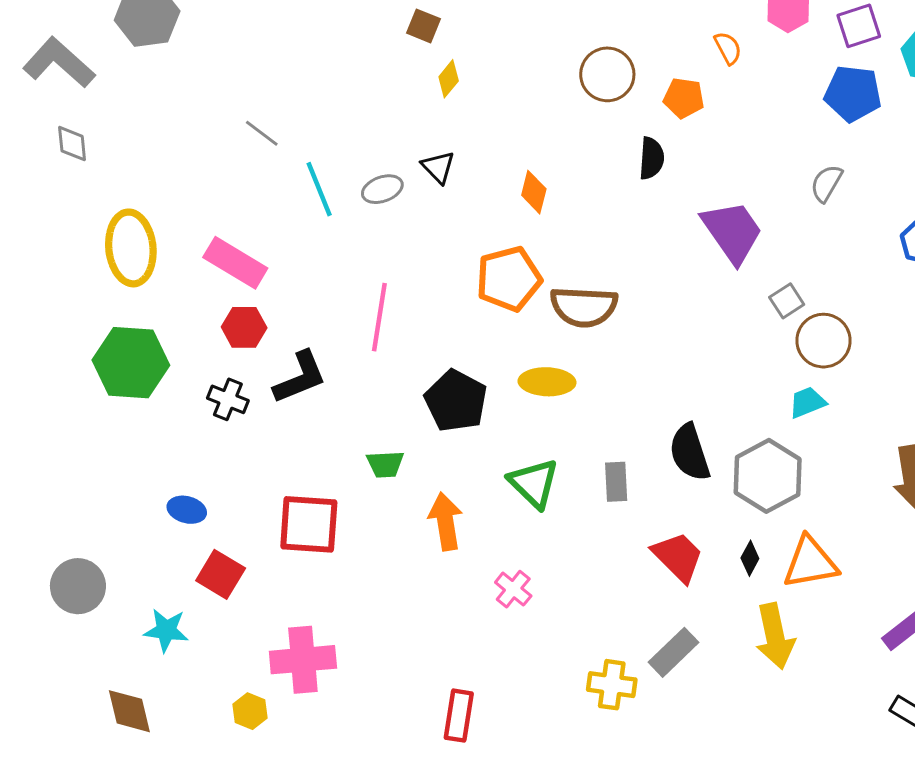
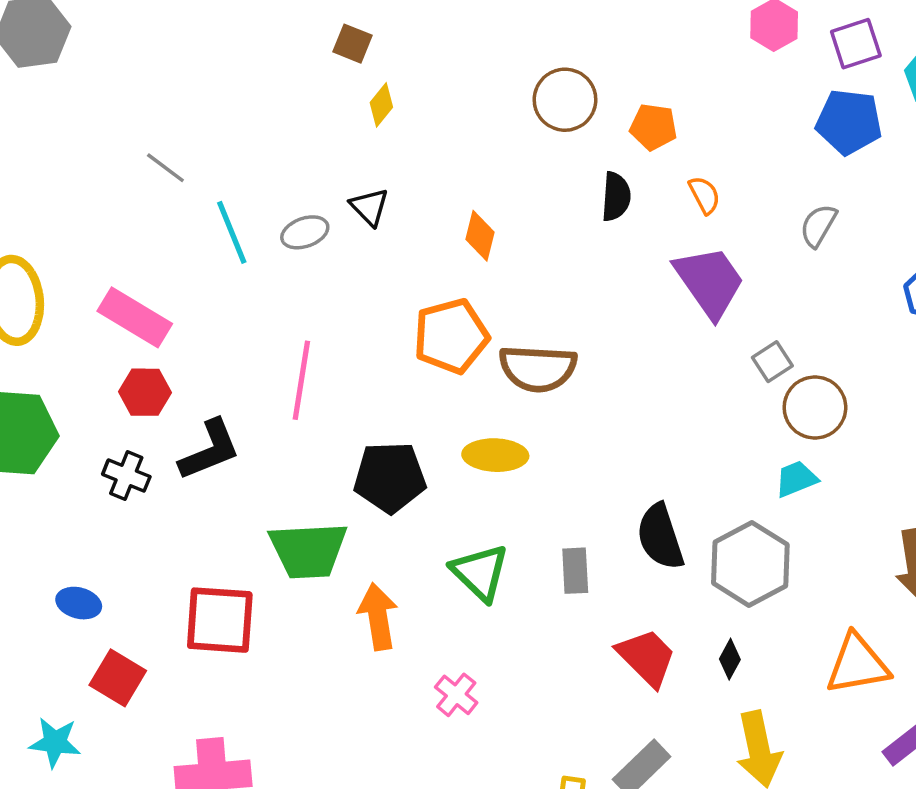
orange semicircle: (728, 48) -> (704, 195), moved
black pentagon: (456, 401) -> (390, 477), turned -30
green trapezoid: (385, 464) -> (308, 550), size x1.8
orange triangle: (810, 563) -> (857, 664), moved

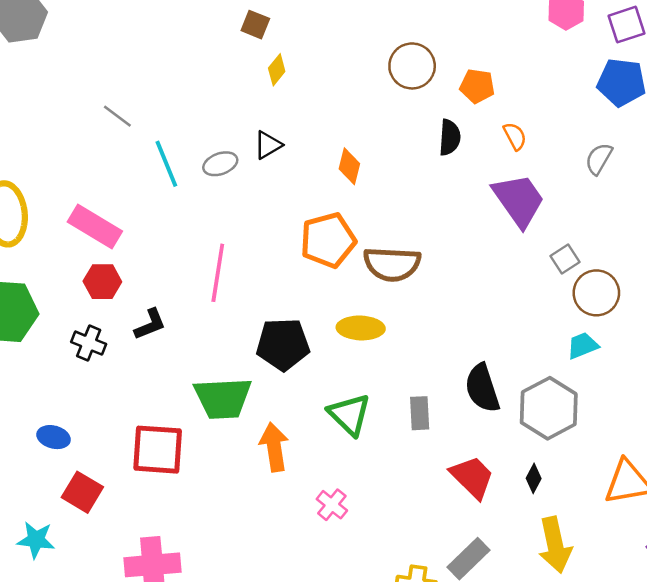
black triangle: (369, 207) -> (268, 145), turned 44
black L-shape: (210, 450) -> (150, 324), size x0.7

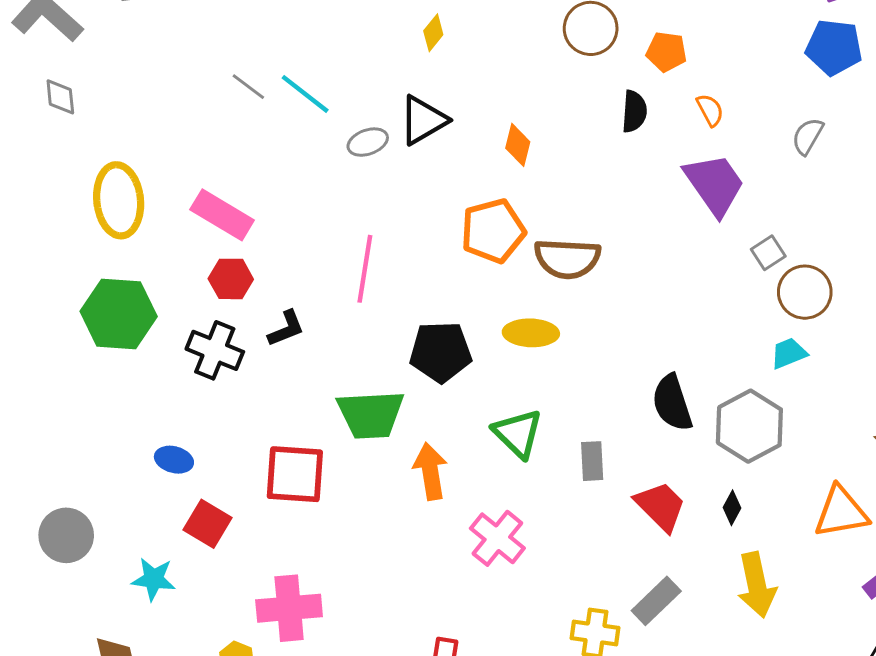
black triangle: (268, 145) -> (423, 120), size x1.5
cyan line: (166, 164) -> (305, 94), moved, turned -30
black cross: (89, 343) -> (215, 350), size x1.4
gray rectangle: (420, 413) -> (592, 461), moved
pink cross: (332, 505) -> (497, 538), size x1.5

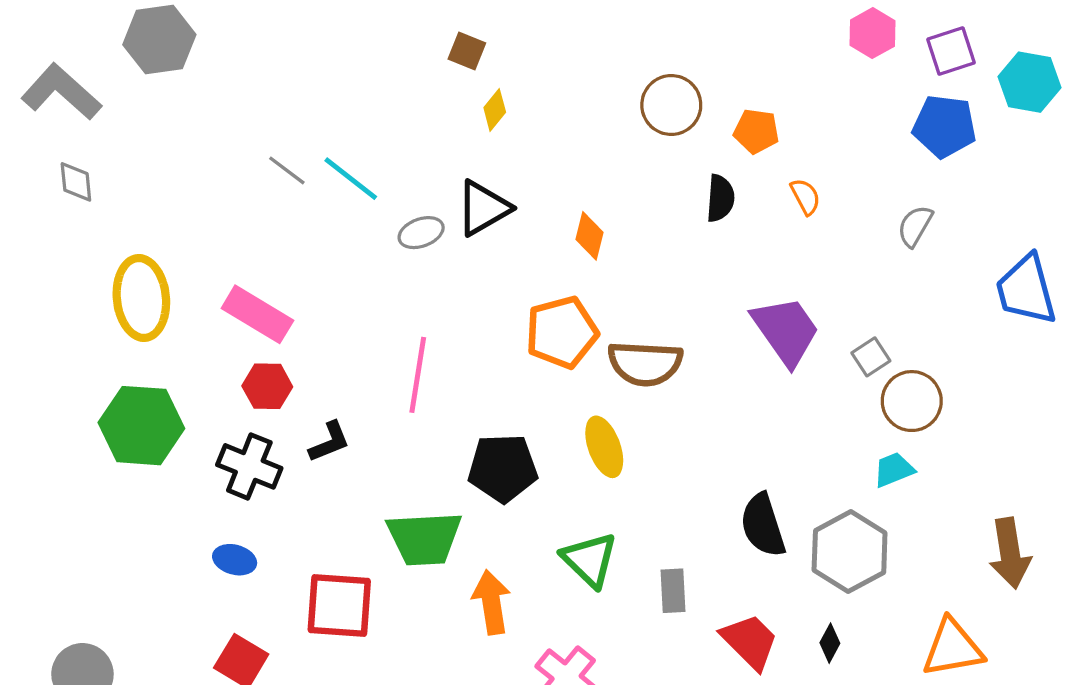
purple trapezoid: (714, 184) -> (786, 331), moved
yellow ellipse: (531, 333) -> (604, 447), turned 68
blue ellipse: (174, 460) -> (235, 560), moved

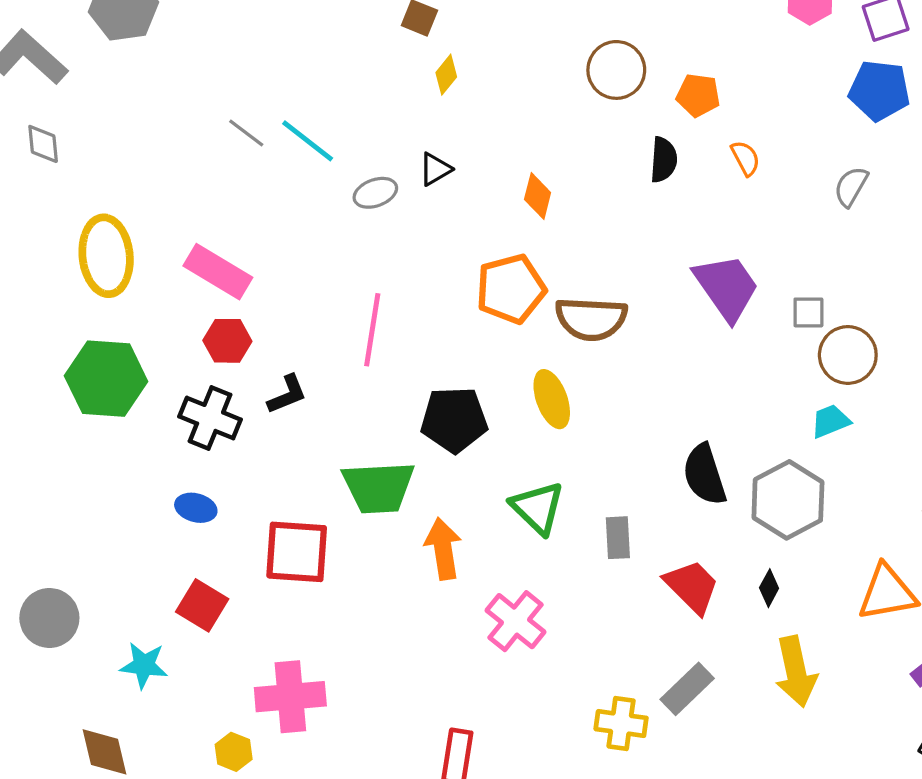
black triangle: (483, 208) -> (435, 169), size x0.6
gray square: (871, 357) -> (808, 312), turned 33

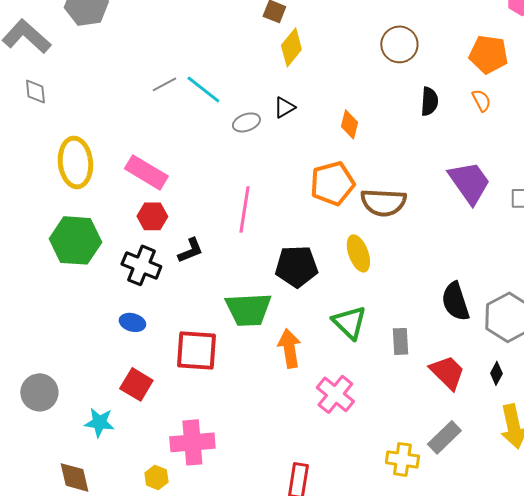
yellow diamond: (446, 75) -> (291, 47), size x1.5
orange pentagon: (698, 95) -> (488, 54), moved, size x1.4
gray line: (246, 133) -> (164, 84), turned -65

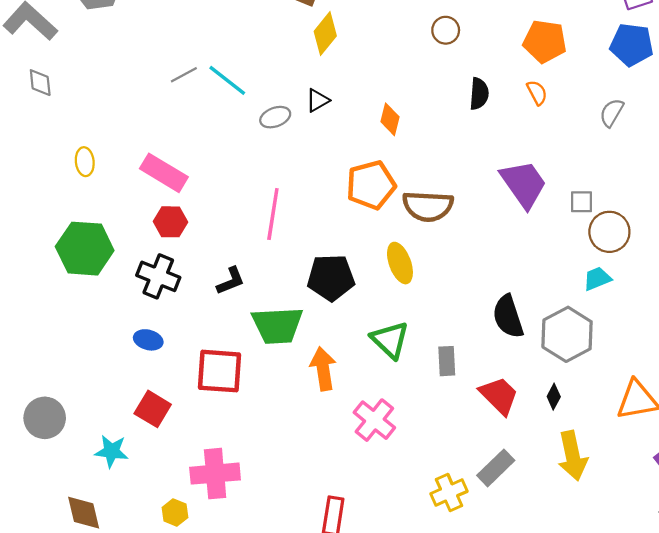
brown circle: (399, 44) -> (446, 30), size x0.7
yellow ellipse: (75, 162) -> (85, 162), size x0.5
black L-shape: (190, 250) -> (231, 281), moved
yellow cross: (402, 459) -> (449, 492), turned -32

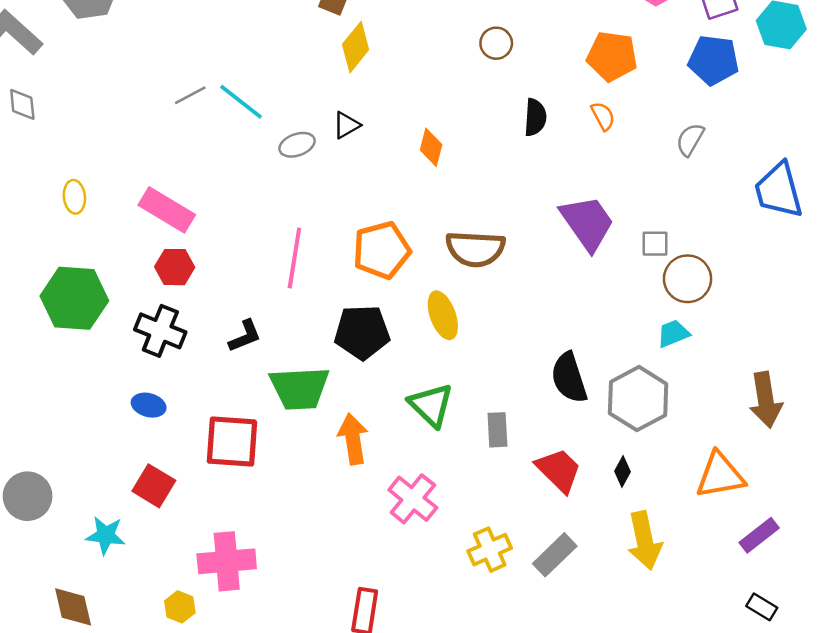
orange pentagon: (371, 185) -> (382, 250), moved
yellow cross: (449, 492) -> (490, 550), moved

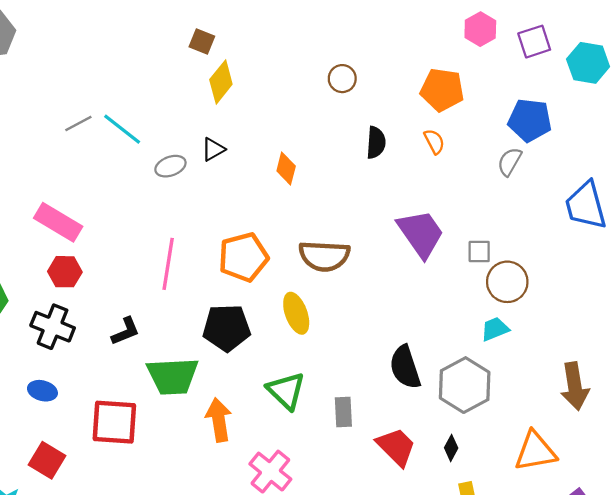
blue pentagon: (714, 60) -> (530, 120), moved

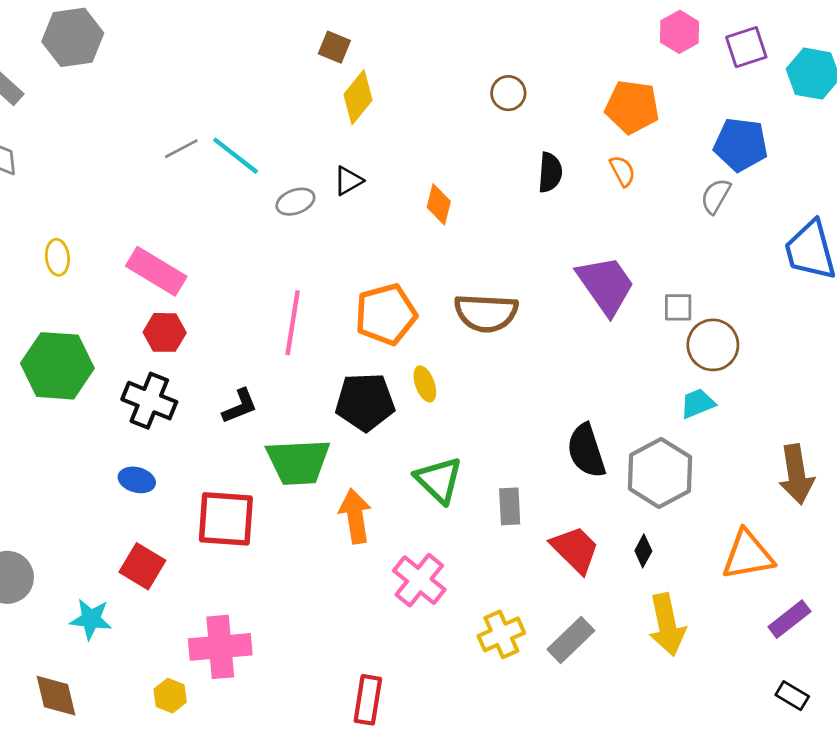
yellow ellipse: (296, 313) -> (425, 384), moved, size x0.7

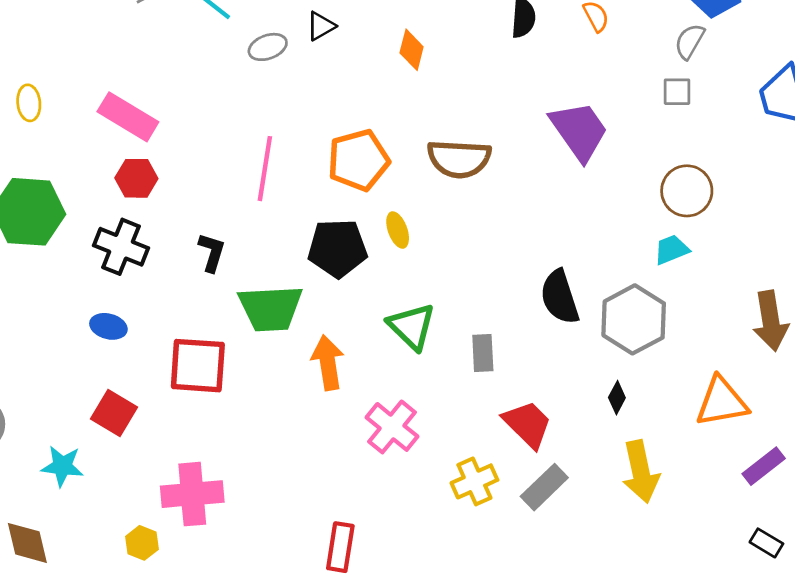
gray square: (678, 307) -> (677, 92), moved
black L-shape: (240, 406) -> (212, 252), turned -51
red trapezoid: (575, 550) -> (528, 424), moved

